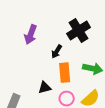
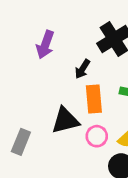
black triangle: (45, 88) -> (65, 120), size x1.5

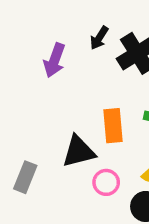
black arrow: (82, 69) -> (99, 38), moved
pink circle: (97, 136) -> (106, 182), moved

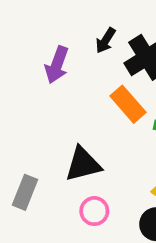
orange rectangle: (113, 126) -> (128, 104), moved, turned -36
pink circle: (106, 182) -> (94, 211), moved

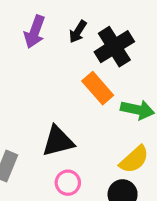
purple arrow: (57, 65) -> (35, 32), moved

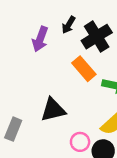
purple arrow: (35, 32) -> (40, 39), moved
pink circle: (68, 183) -> (80, 142), moved

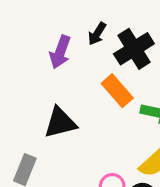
black triangle: (53, 110) -> (60, 123), moved

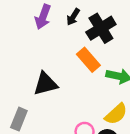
purple arrow: (60, 52) -> (43, 17), moved

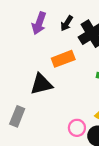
orange rectangle: (88, 60) -> (63, 59), moved, turned -70

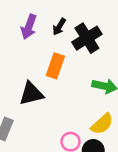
orange rectangle: (63, 59) -> (55, 66), turned -50

